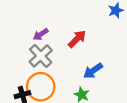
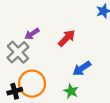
gray cross: (41, 56) -> (18, 52), moved

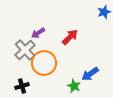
blue arrow: (82, 68) -> (90, 74), moved
orange circle: (32, 84) -> (44, 63), moved

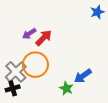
red arrow: (70, 37) -> (44, 38), moved
gray cross: (25, 50) -> (16, 72), moved

